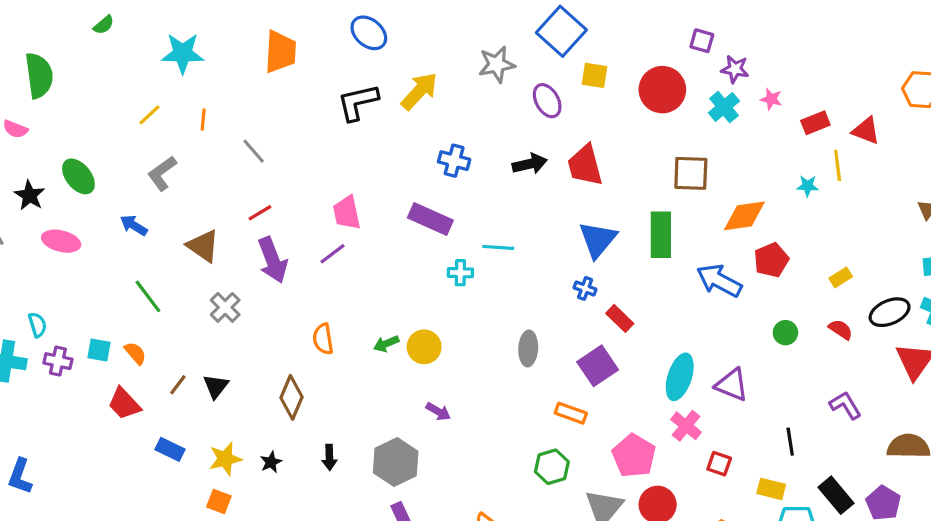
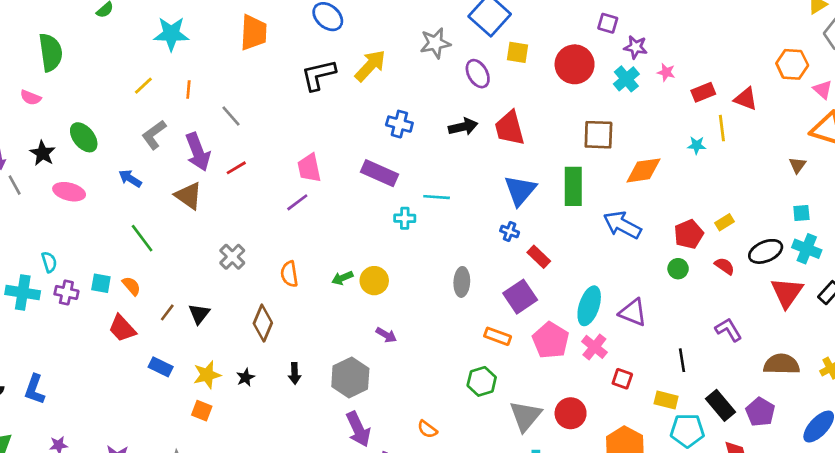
purple arrow: (273, 260) -> (198, 152), moved
red pentagon: (771, 260) -> (689, 234), moved
gray cross: (225, 307) -> (232, 257), moved
pink pentagon: (634, 456) -> (551, 340), moved

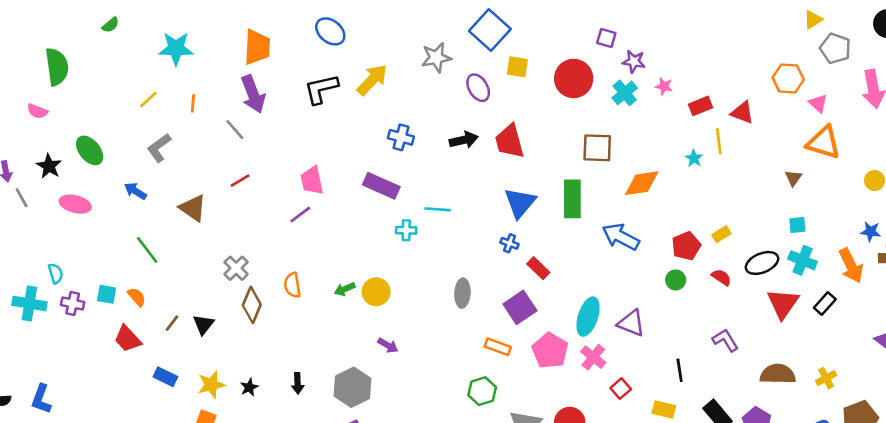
cyan star: (697, 145) -> (694, 158), turned 30
purple arrow: (198, 152) -> (253, 94), moved
brown diamond: (263, 323) -> (252, 305), moved
red square: (622, 379) -> (621, 389), turned 30

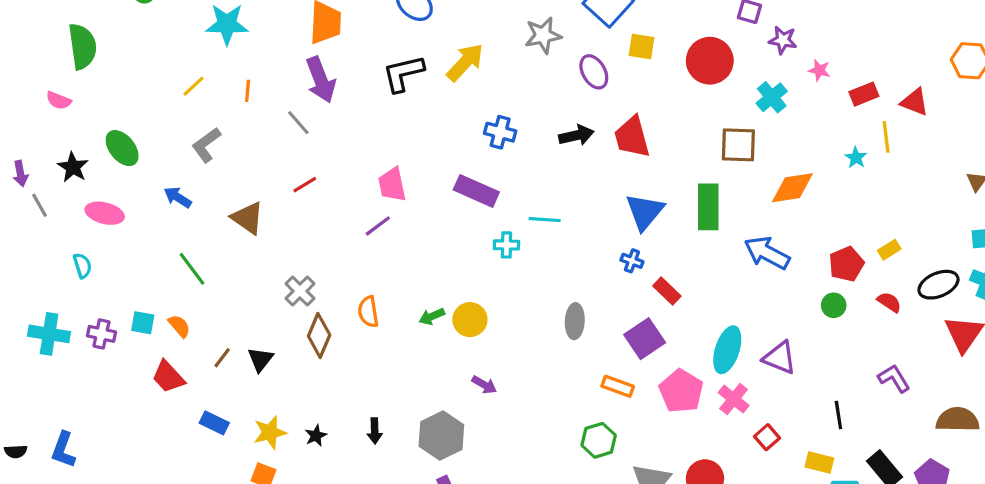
cyan cross: (625, 93) -> (772, 97), moved
cyan semicircle: (56, 273) -> (82, 266), moved

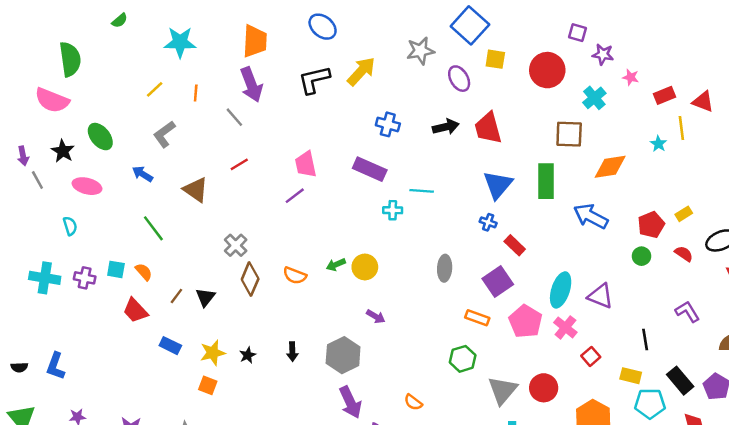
pink semicircle: (59, 100) -> (52, 100), size x1.8
orange semicircle: (368, 312) -> (295, 275), moved, turned -60

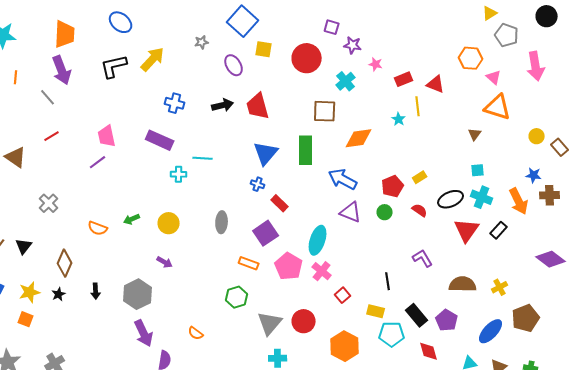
gray star: (420, 51) -> (202, 42), size x0.6
yellow circle: (365, 267) -> (169, 223), moved
brown diamond: (250, 279) -> (65, 263), moved
purple triangle: (600, 296) -> (351, 212), moved

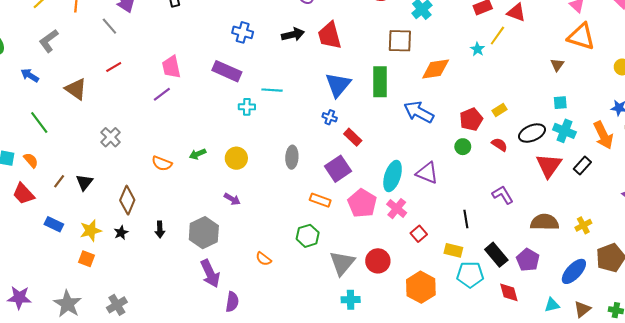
yellow line: (418, 106) -> (497, 36), turned 42
purple triangle: (351, 212) -> (427, 173), moved
orange semicircle: (196, 333) -> (264, 259), moved

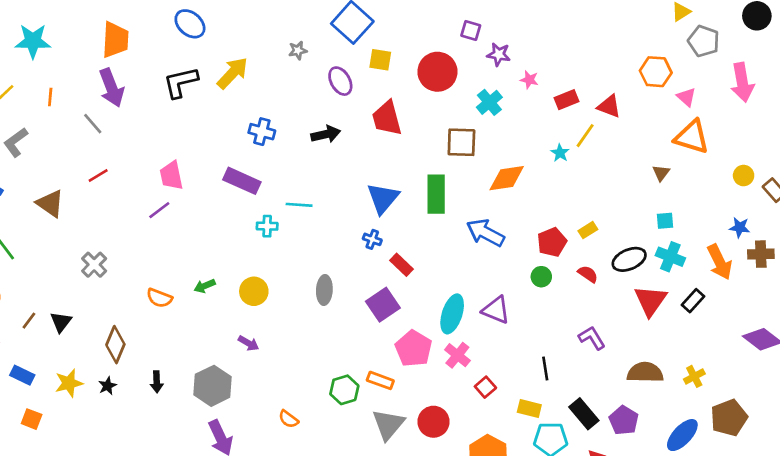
red trapezoid: (330, 36) -> (387, 118), moved
orange rectangle: (320, 200) -> (380, 380), moved
orange square: (86, 259) -> (32, 419), moved

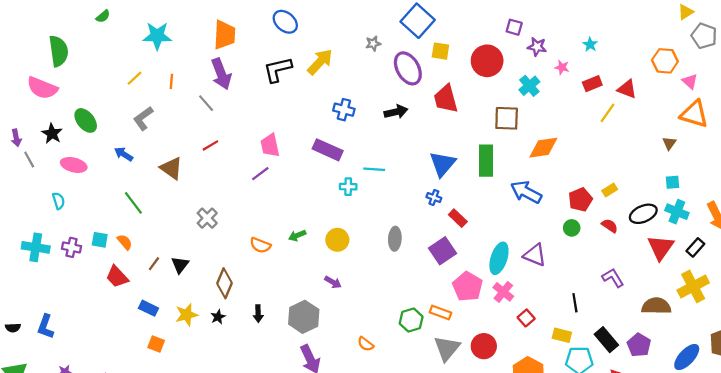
purple ellipse: (340, 81) -> (408, 68), size x1.4
cyan star: (560, 153) -> (590, 45), moved
yellow cross: (694, 376) -> (693, 286), moved, size x1.8

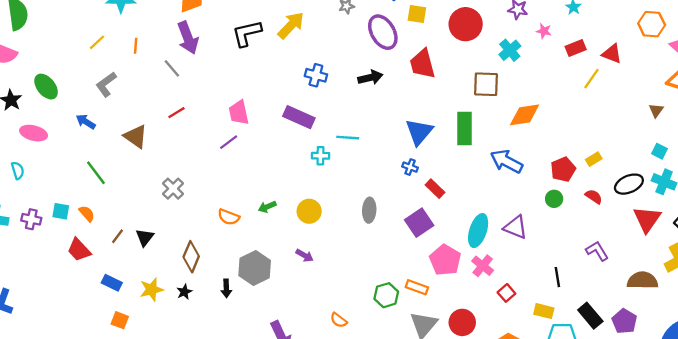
cyan square: (673, 182) -> (660, 151), turned 32
gray hexagon: (304, 317) -> (255, 268), moved

